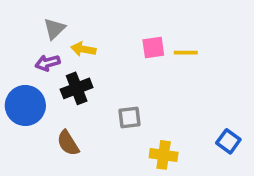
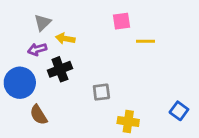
pink square: (153, 47) -> (121, 21), moved
brown semicircle: (68, 143) -> (39, 115), moved

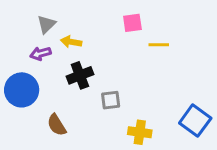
black cross: (60, 69) -> (80, 75), moved
blue square: (179, 111) -> (195, 121), size x1.5
brown semicircle: (39, 115) -> (57, 125), moved

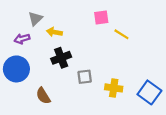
yellow line: (159, 45) -> (121, 34), turned 32
purple arrow: (41, 53) -> (22, 39), moved
yellow cross: (140, 132) -> (114, 88), moved

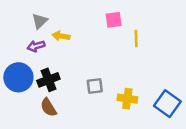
yellow line: (121, 34) -> (136, 39), turned 56
purple arrow: (22, 39) -> (36, 46), moved
black cross: (61, 58) -> (48, 80), moved

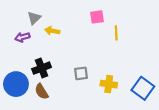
purple arrow: (36, 46) -> (22, 37), moved
blue circle: (18, 77) -> (16, 84), moved

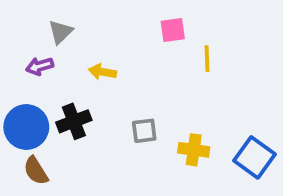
yellow arrow: (52, 31) -> (102, 72), moved
blue circle: (16, 84) -> (26, 127), moved
brown semicircle: (42, 92) -> (36, 171), moved

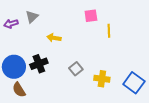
purple arrow: (40, 66) -> (11, 24), moved
gray square: (144, 131) -> (76, 69), turned -32

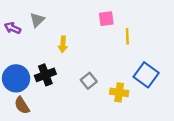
purple arrow: (11, 24) -> (13, 28), turned 40
yellow arrow: (54, 38) -> (63, 44), turned -96
blue square: (134, 83) -> (146, 75), moved

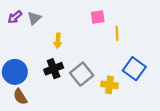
purple arrow: (13, 28) -> (15, 17), moved, turned -64
black cross: (45, 75) -> (54, 69), moved
gray square: (89, 81) -> (82, 74), size x1.5

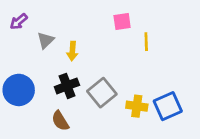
gray triangle: (34, 18) -> (46, 40), moved
blue square: (134, 69) -> (168, 106), moved, turned 30
brown semicircle: (20, 97) -> (60, 121), moved

